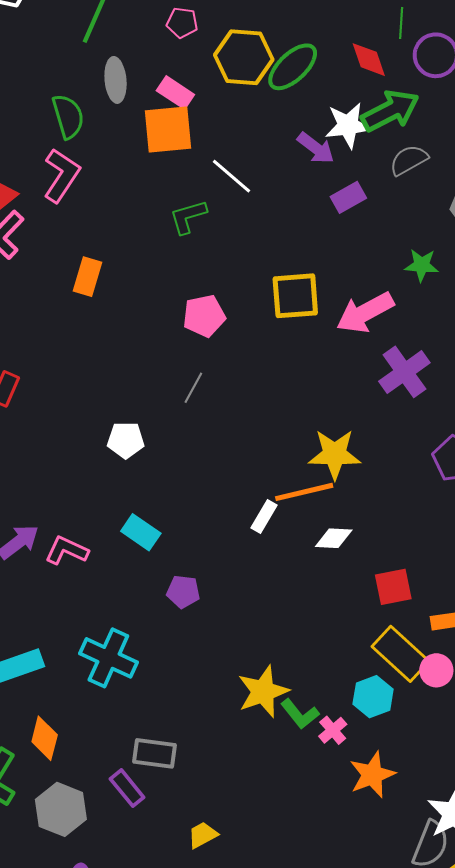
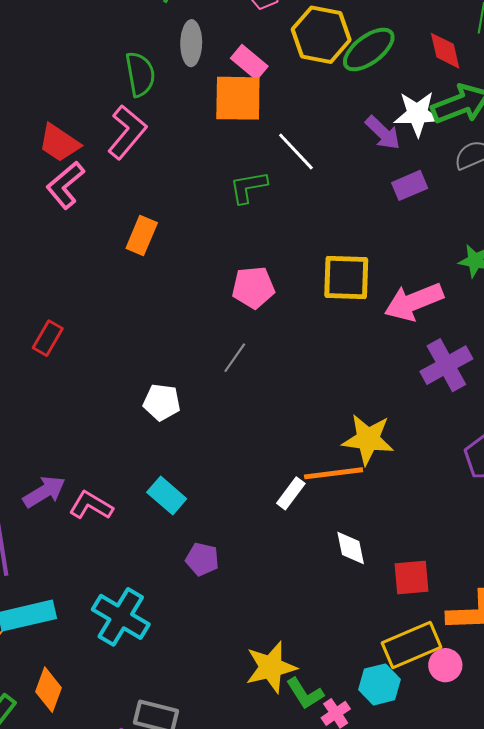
white diamond: (334, 538) -> (351, 548), moved, turned 69
yellow rectangle: (401, 654) -> (411, 645), turned -72

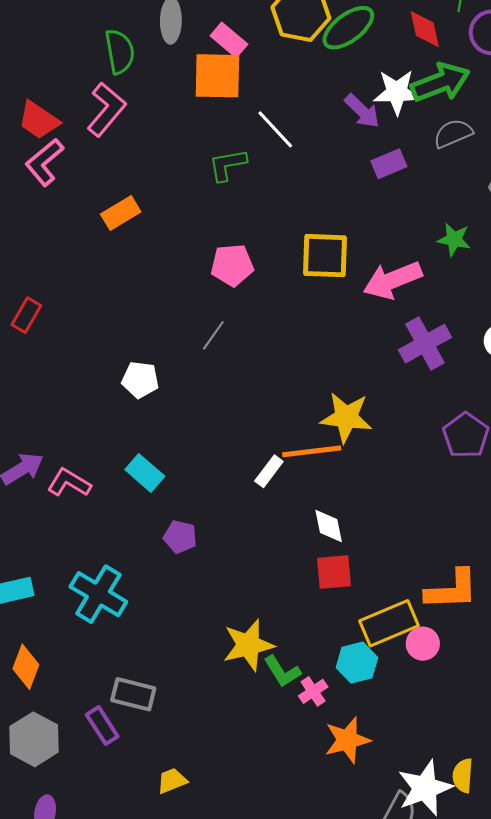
orange rectangle: (142, 236) -> (121, 213), turned 36
red square: (412, 577) -> (334, 572), moved

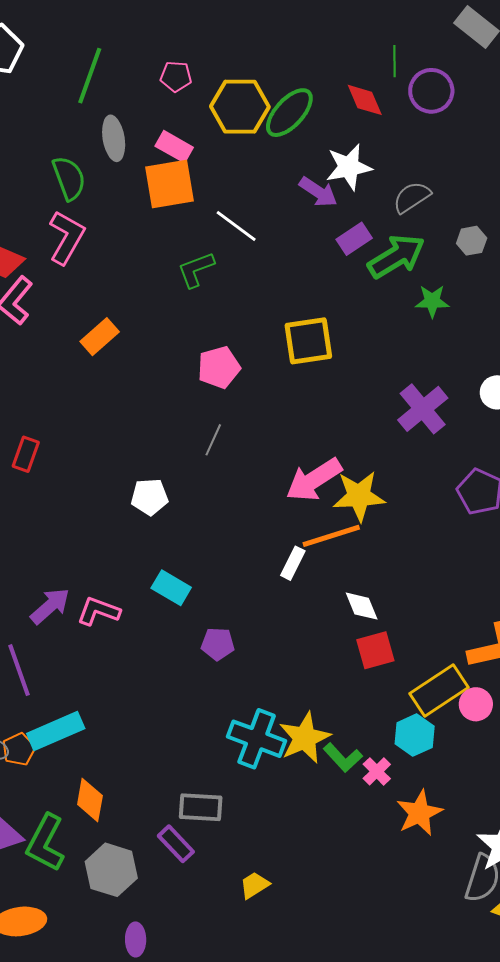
green arrow: (440, 82) -> (396, 256), moved
pink arrow: (393, 280) -> (314, 480), moved
cyan cross: (98, 594) -> (257, 739), moved

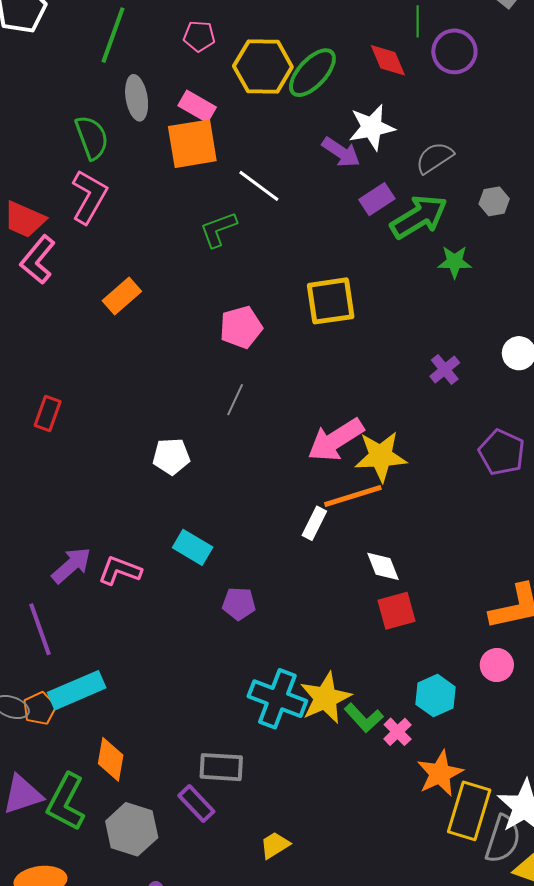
purple cross: (423, 409) -> (445, 370), size x0.6
yellow rectangle: (439, 690) -> (469, 811), moved, turned -40

